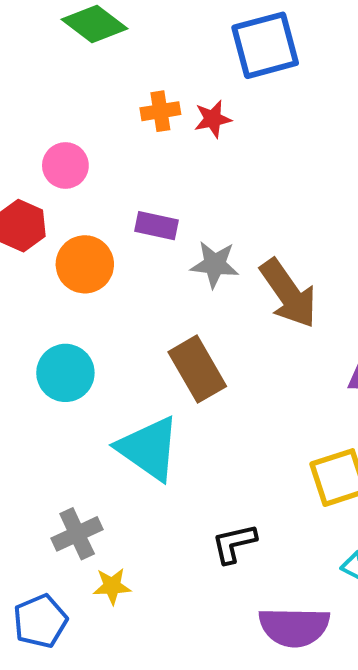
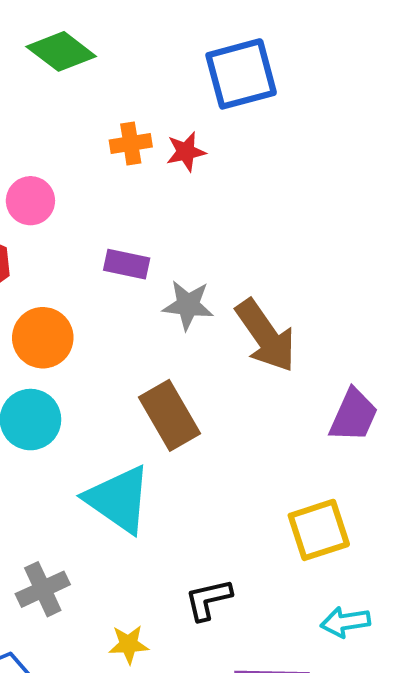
orange circle: (85, 264) -> (43, 338), moved
yellow star: (112, 586) -> (129, 644), moved

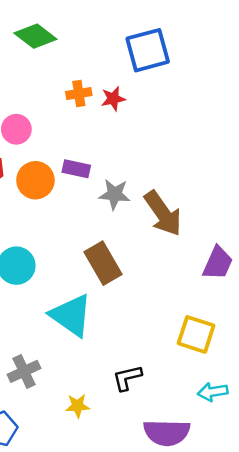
orange circle: (43, 338) -> (35, 180), moved
yellow square: (319, 530) -> (196, 334), turned 36

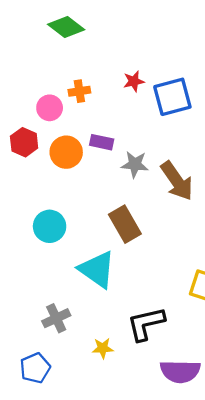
blue square: (148, 50) -> (172, 97), moved
orange cross: (79, 94) -> (79, 91), moved
black L-shape: (127, 378) -> (146, 324), size x1.5

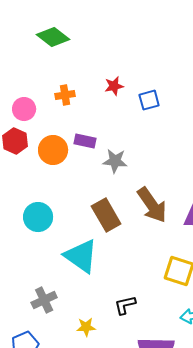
blue square: (172, 97) -> (149, 100), size x0.6
pink circle: (50, 108) -> (24, 109), moved
brown arrow: (177, 181) -> (152, 205), moved
black L-shape: (146, 324) -> (125, 305), size x0.6

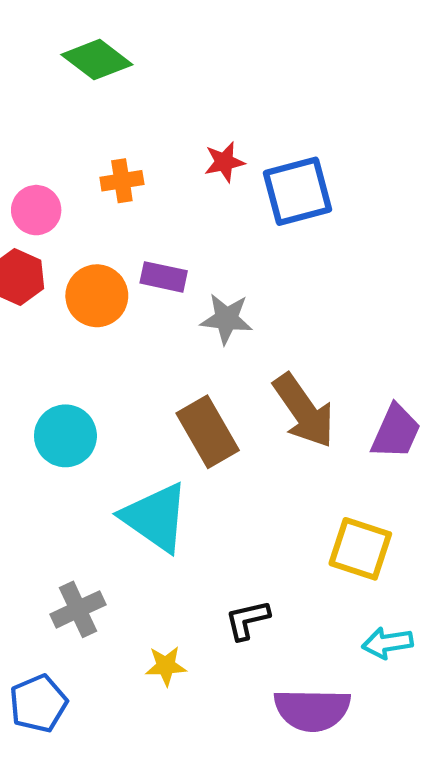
blue square: (149, 100) -> (298, 191), size x1.6

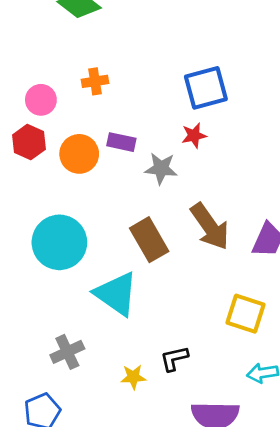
red star: (224, 162) -> (194, 135), moved
cyan circle: (65, 436) -> (59, 242), size x1.4
yellow star: (166, 666) -> (133, 377), moved

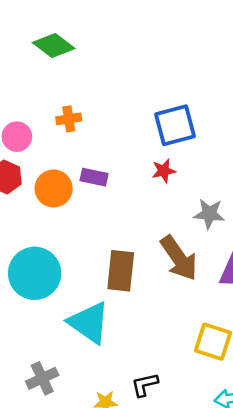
gray star: (161, 168) -> (209, 214), moved
brown rectangle: (149, 240) -> (121, 271), turned 36

